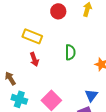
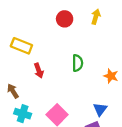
yellow rectangle: (32, 36) -> (21, 46), moved

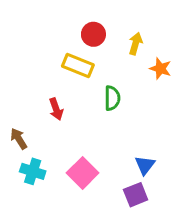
yellow arrow: (96, 17) -> (136, 44), moved
yellow rectangle: (21, 46) -> (78, 65), moved
orange star: (111, 76) -> (160, 69), moved

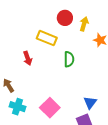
red circle: (93, 34) -> (65, 18), moved
red arrow: (56, 109) -> (28, 58), moved

